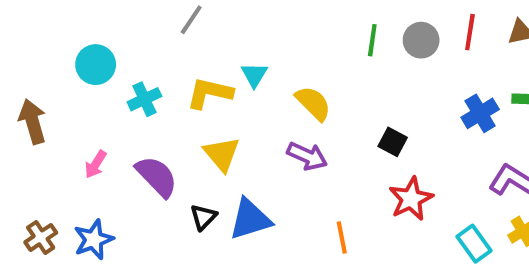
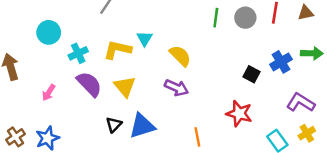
black square: (393, 142) -> (251, 74), moved
purple semicircle: (157, 176) -> (89, 84), moved
red star: (411, 199) -> (239, 114), turned -30

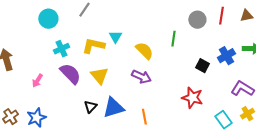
green line: (216, 18) -> (173, 39), moved
cyan circle: (49, 32) -> (48, 19), moved
orange line: (197, 137) -> (144, 117), moved

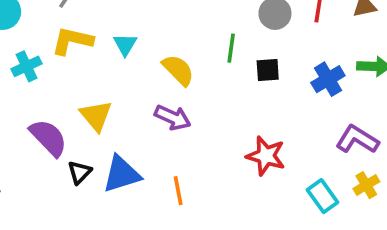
yellow L-shape: (93, 46) -> (72, 41), moved
black square: (202, 66) -> (268, 70), moved, turned -32
purple semicircle: (70, 74) -> (48, 138), moved

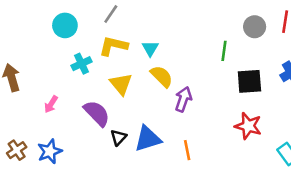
yellow semicircle: (178, 70) -> (162, 76), moved
black square: (268, 70) -> (249, 81), moved, size x1.5
yellow triangle: (96, 116) -> (121, 84), moved
purple arrow: (173, 118) -> (183, 99), turned -95

